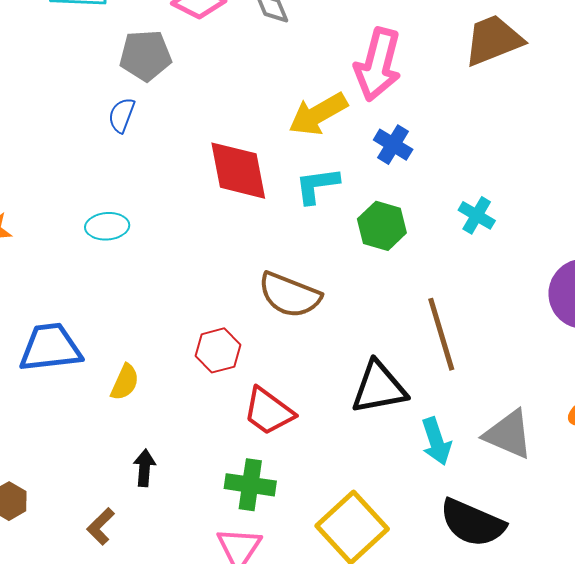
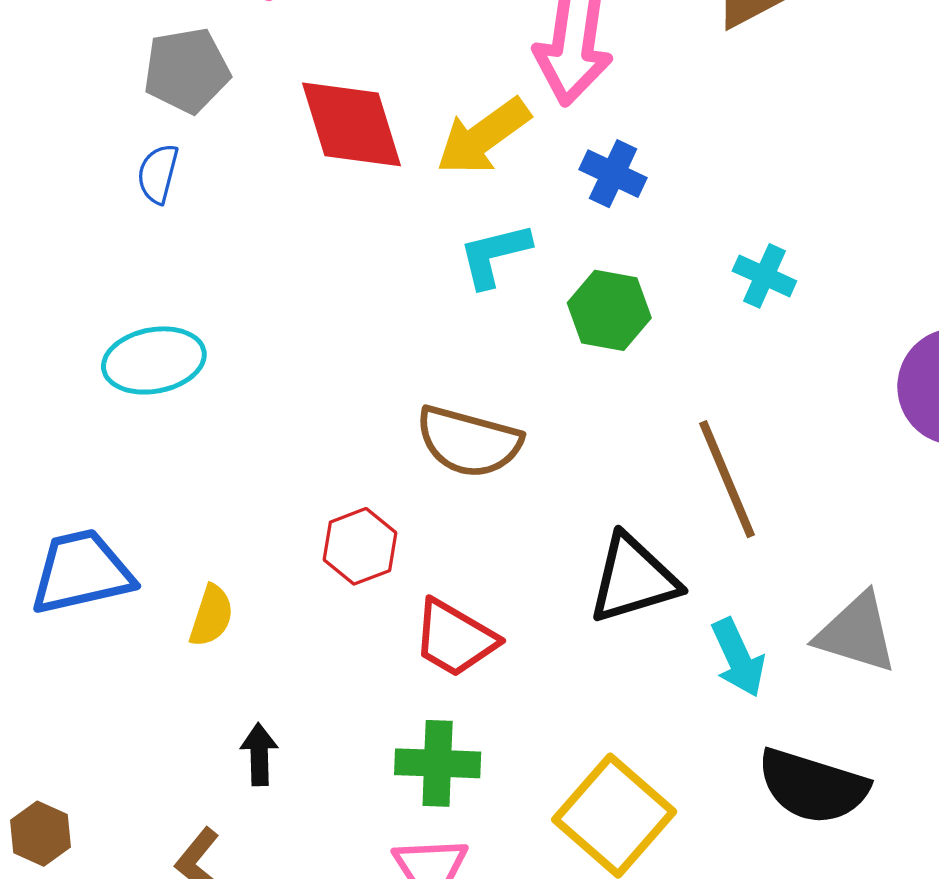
red diamond: (238, 171) -> (351, 124), moved
cyan ellipse: (107, 226) -> (154, 360), size x1.4

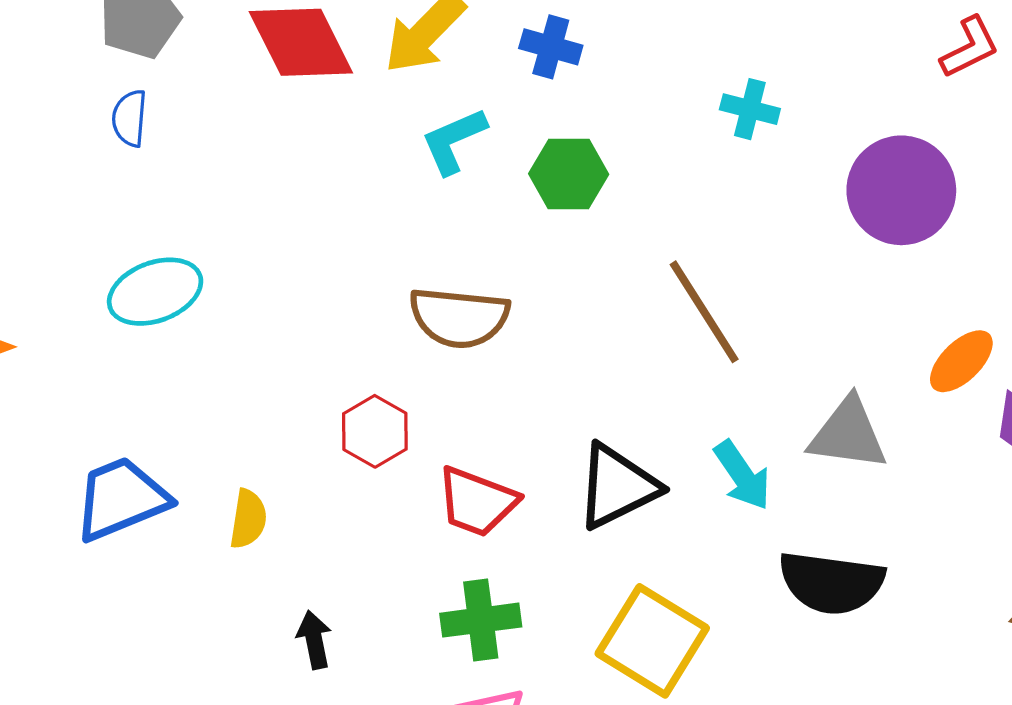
cyan cross: (764, 276) -> (750, 109), moved
black triangle: (633, 579) -> (617, 486), moved

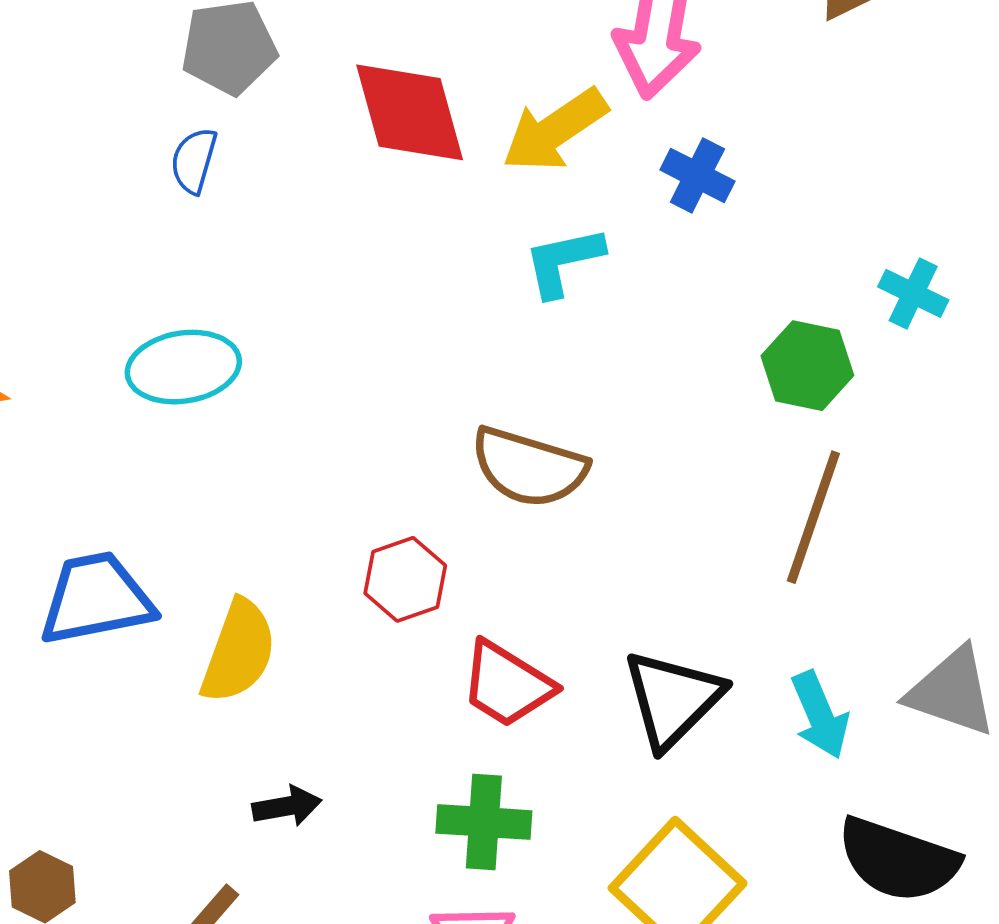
green hexagon: (569, 174) -> (807, 366), moved
brown line: (704, 312) -> (813, 517), turned 40
black triangle: (617, 486) -> (673, 699), turned -30
yellow semicircle: (248, 519) -> (239, 651), size x1.5
black arrow: (314, 640) -> (287, 806), turned 80

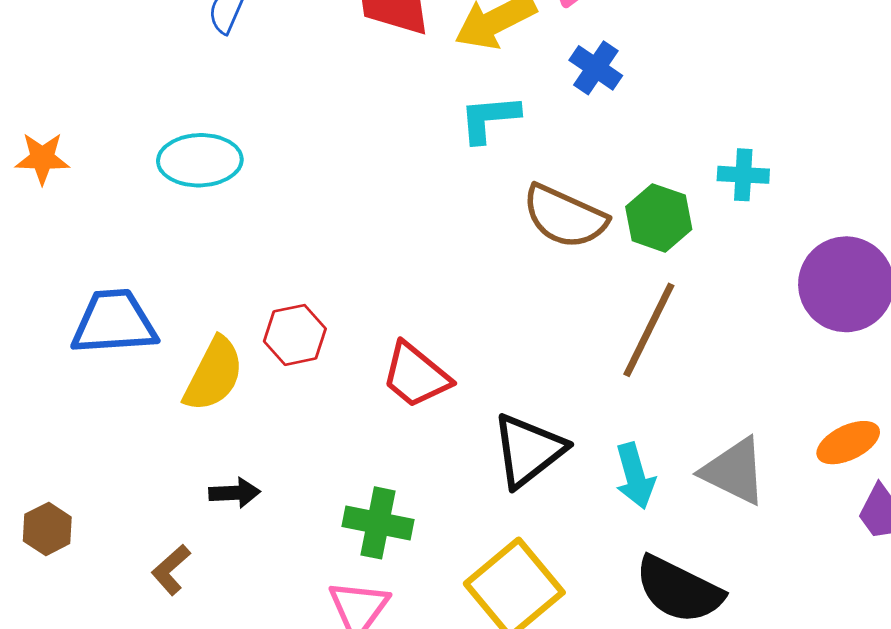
cyan cross: (913, 293) -> (743, 175), turned -30
brown semicircle: (529, 467) -> (565, 217), moved
red hexagon: (405, 579) -> (295, 335), moved
red trapezoid: (507, 684) -> (416, 375), moved

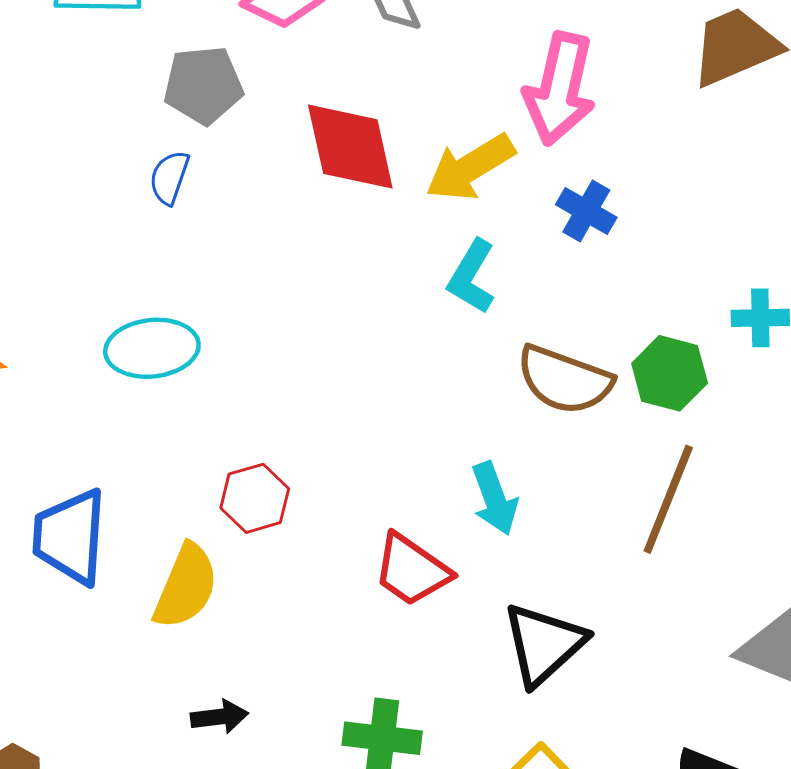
cyan L-shape: (489, 118) -> (472, 277), turned -50
blue trapezoid: (114, 322) -> (70, 537), turned -78
red hexagon: (295, 335) -> (255, 498), moved
cyan arrow: (635, 476) -> (495, 499), moved

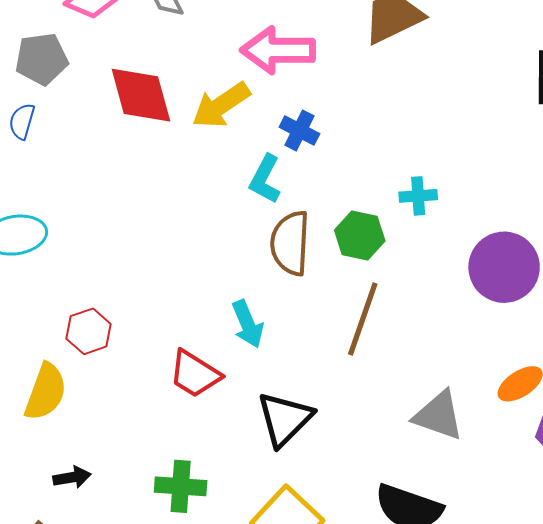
pink arrow: (560, 89) -> (278, 50), turned 80
cyan L-shape: (472, 277) -> (265, 179), moved
brown semicircle: (564, 380) -> (290, 243), turned 76

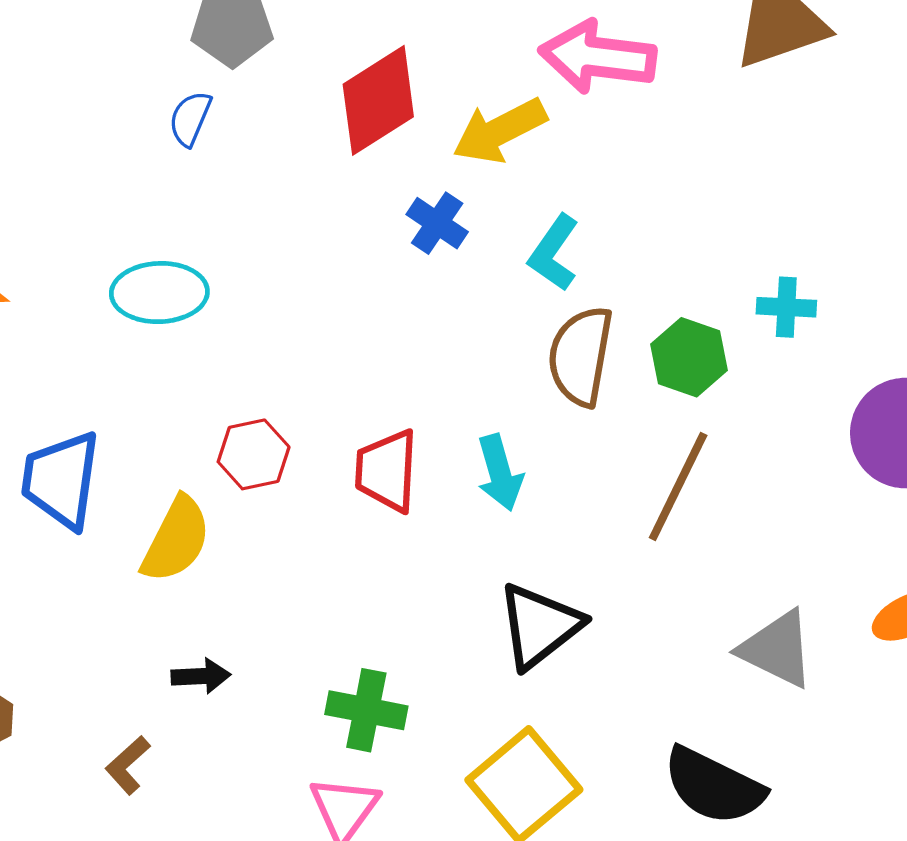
red diamond: (141, 95) -> (378, 100), turned 66
blue cross: (299, 130) -> (437, 223), moved
red trapezoid: (195, 374) -> (387, 471), moved, turned 54

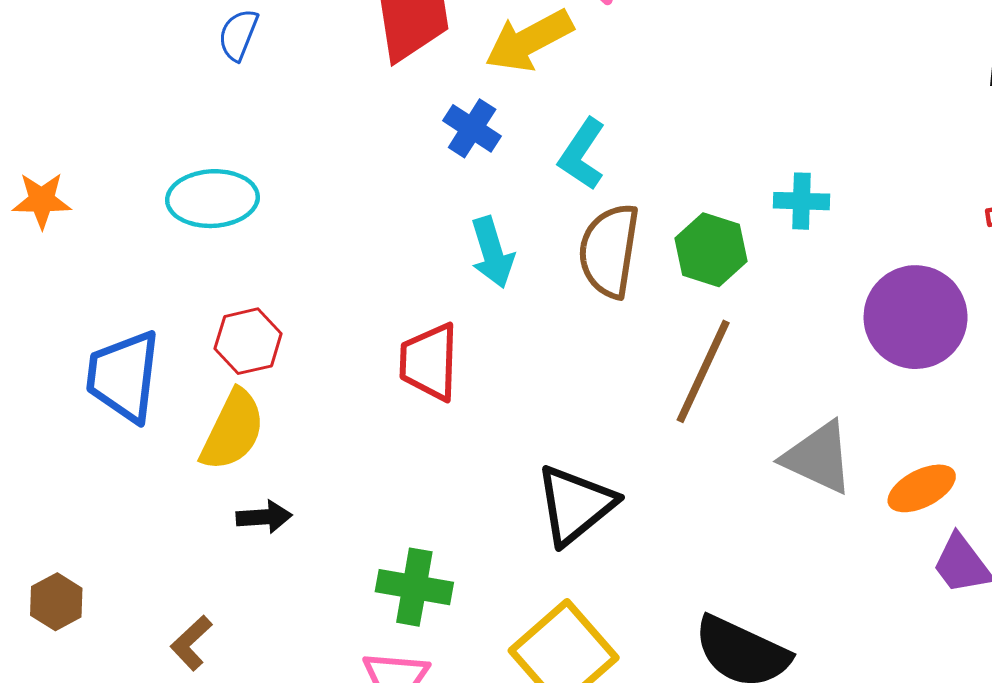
red hexagon: (254, 454) -> (248, 341), moved
cyan arrow: (500, 473) -> (492, 252), moved
gray triangle: (777, 649) -> (818, 458), moved
black arrow: (201, 676) -> (264, 517), moved

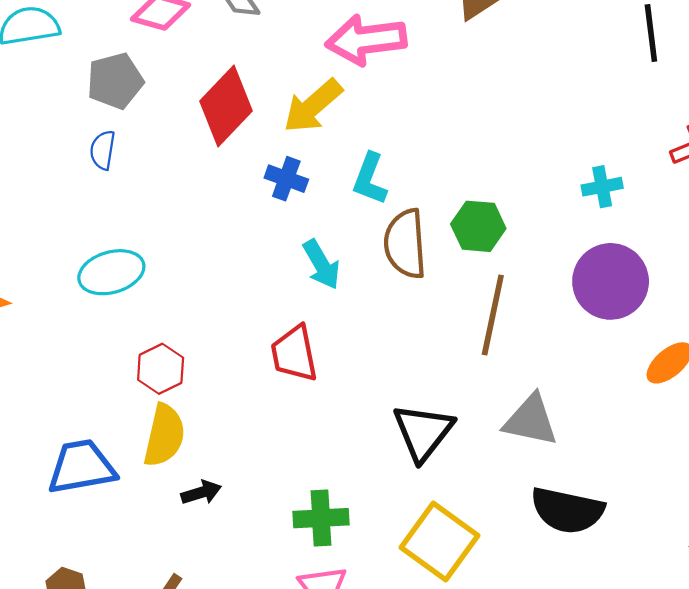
cyan cross: (801, 201) -> (602, 187), moved
purple circle: (916, 317) -> (611, 281), moved
blue trapezoid: (124, 376) -> (82, 467), moved, turned 86
gray triangle: (818, 458) -> (531, 420), moved

